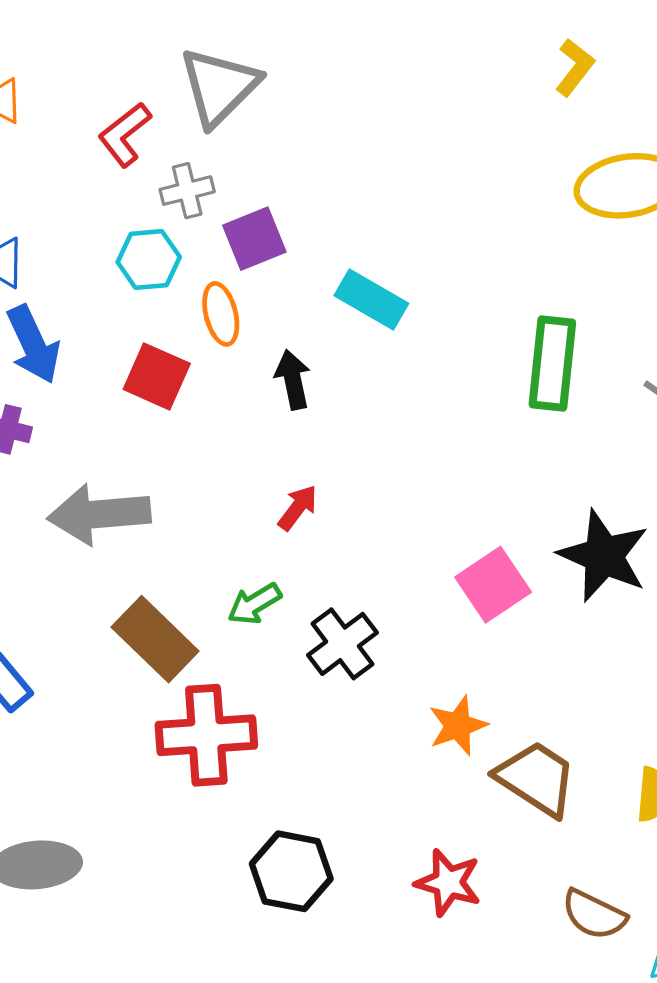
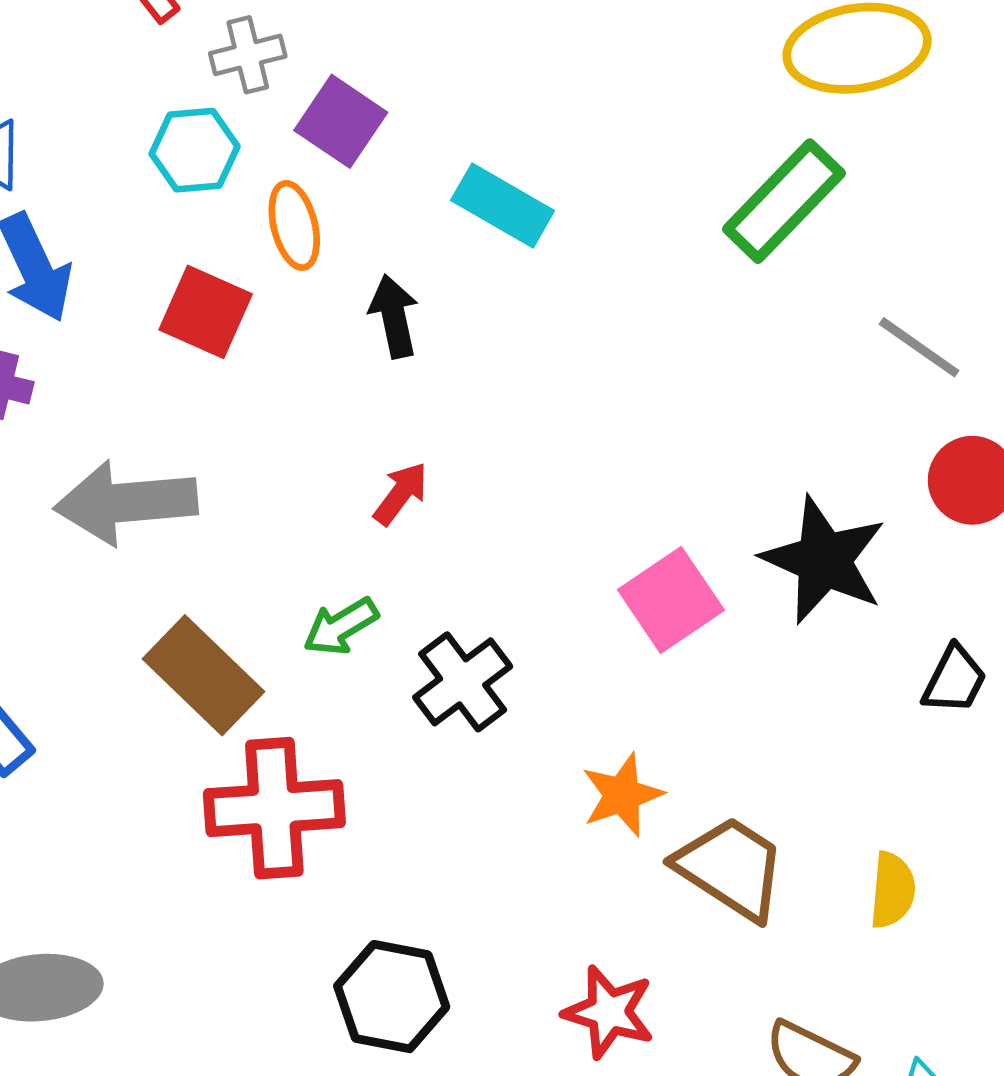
purple square: (254, 239) -> (341, 121), turned -34
green rectangle: (552, 364) -> (784, 201), moved, turned 38

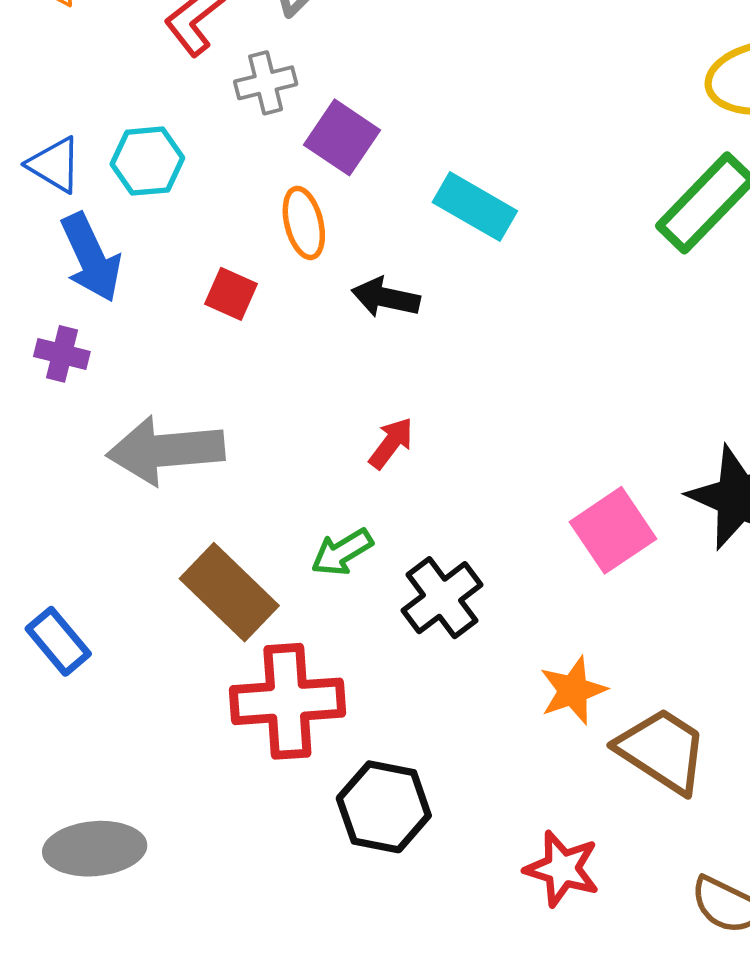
cyan hexagon: (195, 150) -> (147, 161), moved
red square: (206, 312) -> (231, 294), size x0.7
black arrow: (394, 316) -> (386, 298), turned -66
black hexagon: (392, 997) -> (384, 807), moved

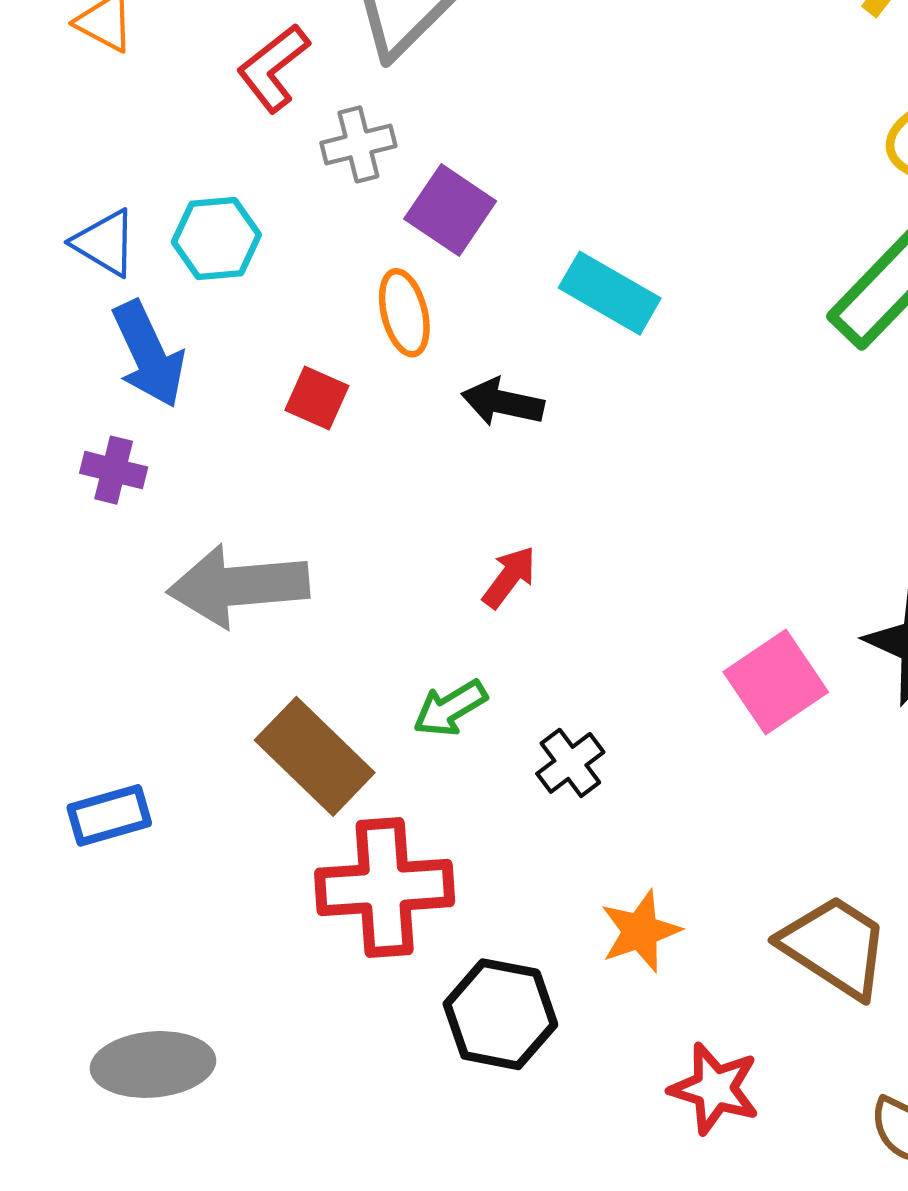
black cross: (442, 598) -> (570, 763), size x0.7
blue rectangle: (58, 641) -> (109, 815), turned -66
orange star: (573, 690) -> (640, 931), moved

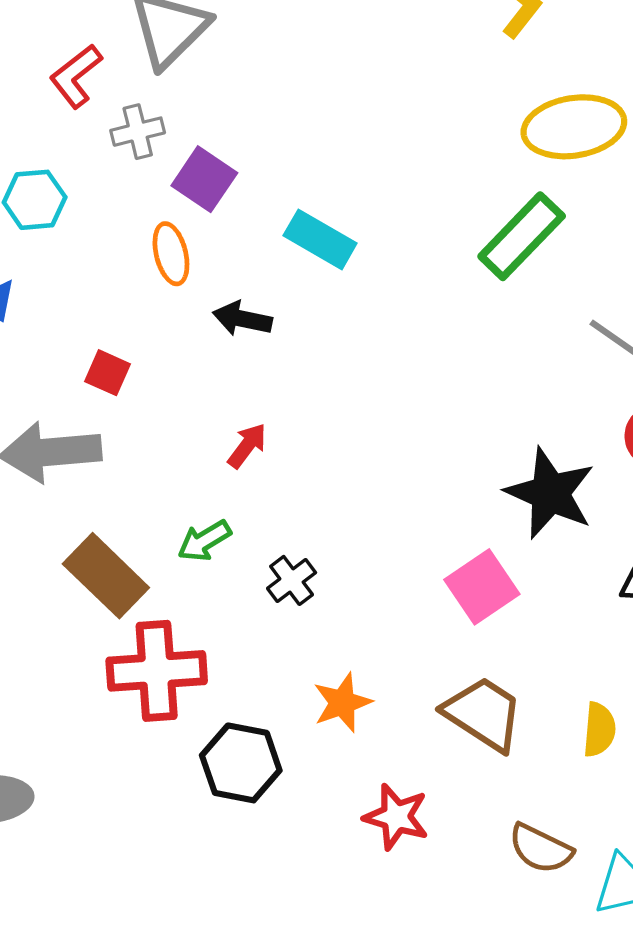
red square: (317, 398) -> (108, 373), moved
pink square: (776, 682) -> (482, 587), moved

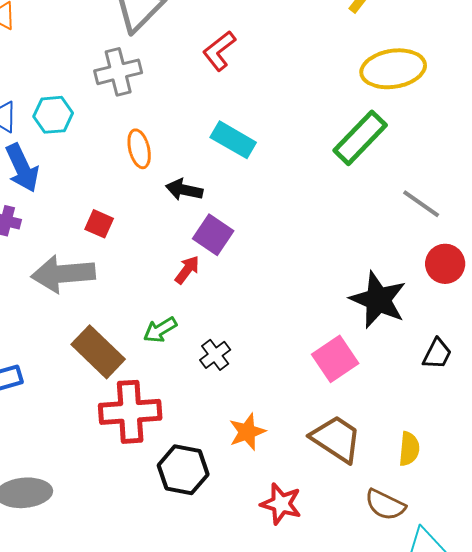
red L-shape: (76, 76) -> (219, 51), moved
gray cross: (138, 132) -> (118, 72), size x1.4
purple square: (204, 179) -> (213, 235), moved
brown semicircle: (541, 849) -> (385, 505), moved

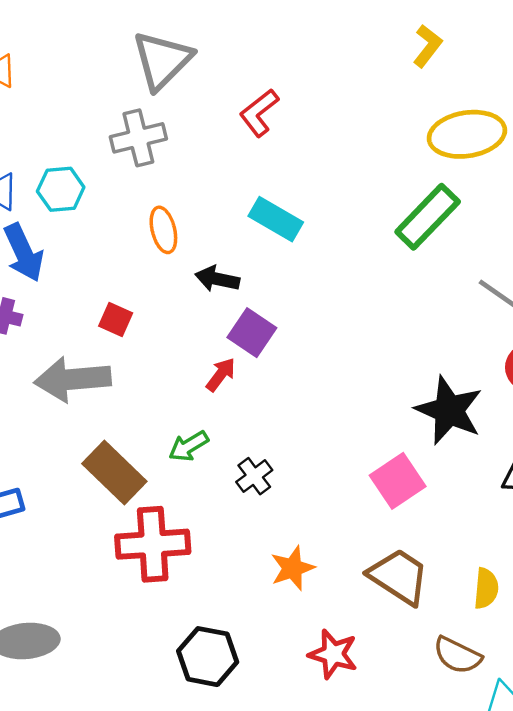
black hexagon: (183, 470) -> (208, 657), moved

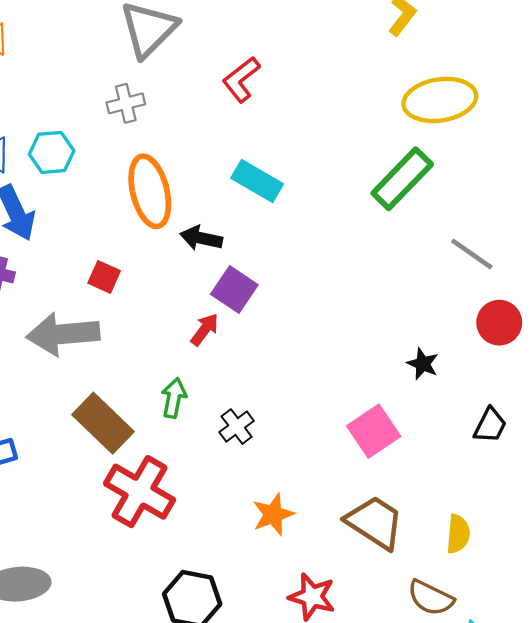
gray cross: (138, 138) -> (126, 103), size x0.7
orange ellipse: (163, 230) -> (150, 191), size x1.6
black star: (449, 410) -> (423, 364), size x0.5
green arrow: (189, 446) -> (174, 398), turned 132
red cross: (153, 544) -> (140, 492), turned 34

